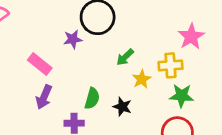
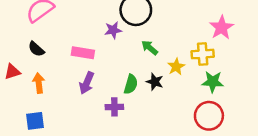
green arrow: (125, 57) -> (150, 48), moved, turned 84
pink rectangle: (40, 64) -> (83, 53), turned -30
black star: (122, 107) -> (155, 82), moved

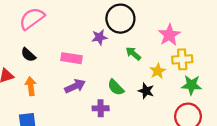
pink star: (222, 28) -> (169, 35), moved
black star: (155, 82) -> (146, 91), moved
purple arrow: (87, 83) -> (75, 86), turned -138
green semicircle: (131, 84) -> (116, 87), turned 120

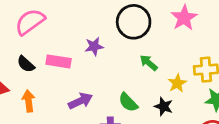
pink star: (169, 35) -> (184, 18), moved
purple star: (99, 37) -> (94, 46), moved
pink rectangle: (71, 58) -> (59, 61), moved

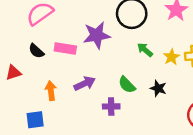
purple star: (94, 46) -> (97, 35), size x1.6
yellow star: (177, 83) -> (171, 57), moved
orange arrow: (29, 101) -> (51, 91), moved

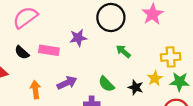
purple star: (97, 35) -> (78, 38), size x0.7
yellow star: (171, 57) -> (155, 78), moved

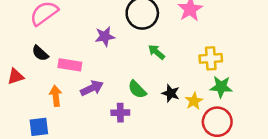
pink rectangle: (49, 50) -> (70, 65), moved
yellow star: (155, 78) -> (194, 101), moved

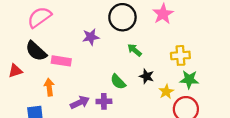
black semicircle: (40, 53) -> (36, 51), size x1.5
purple arrow: (92, 88) -> (80, 103), moved
black star: (171, 93) -> (147, 76), moved

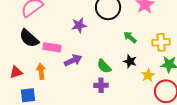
green arrow: (134, 50) -> (130, 37), moved
red triangle: (15, 71) -> (16, 72), moved
purple cross: (104, 101) -> (101, 85), moved
purple arrow: (80, 103) -> (73, 60), moved

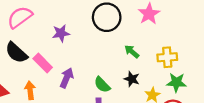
purple star: (79, 25) -> (61, 33), moved
pink rectangle: (52, 47) -> (43, 63), turned 36
purple arrow: (73, 60) -> (67, 78), turned -42

